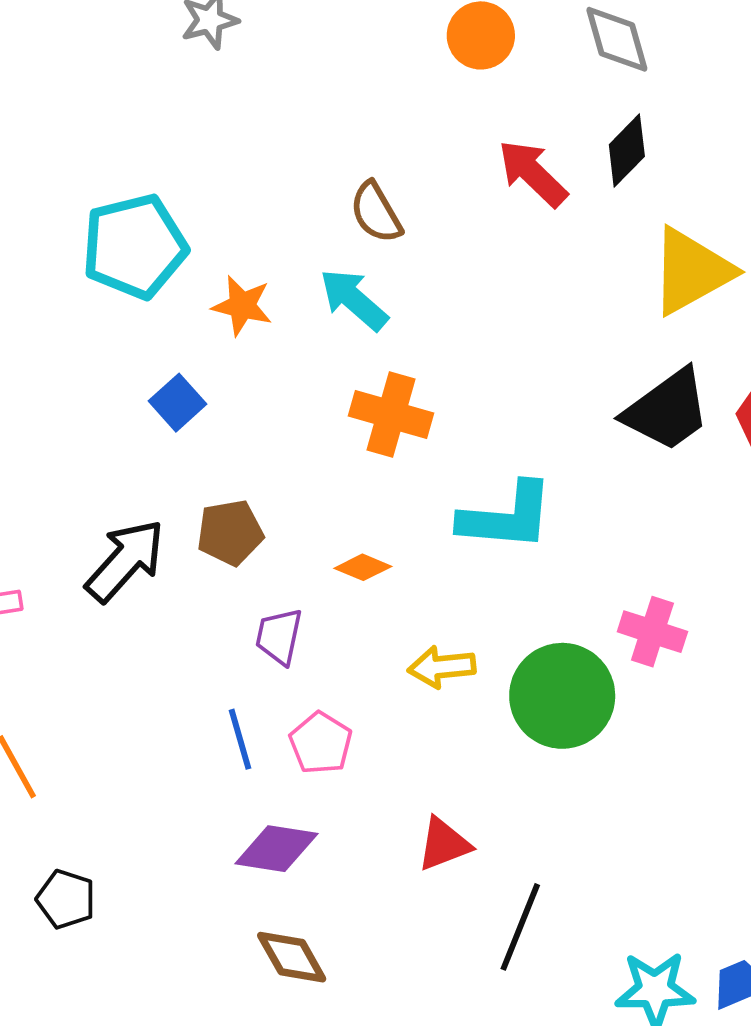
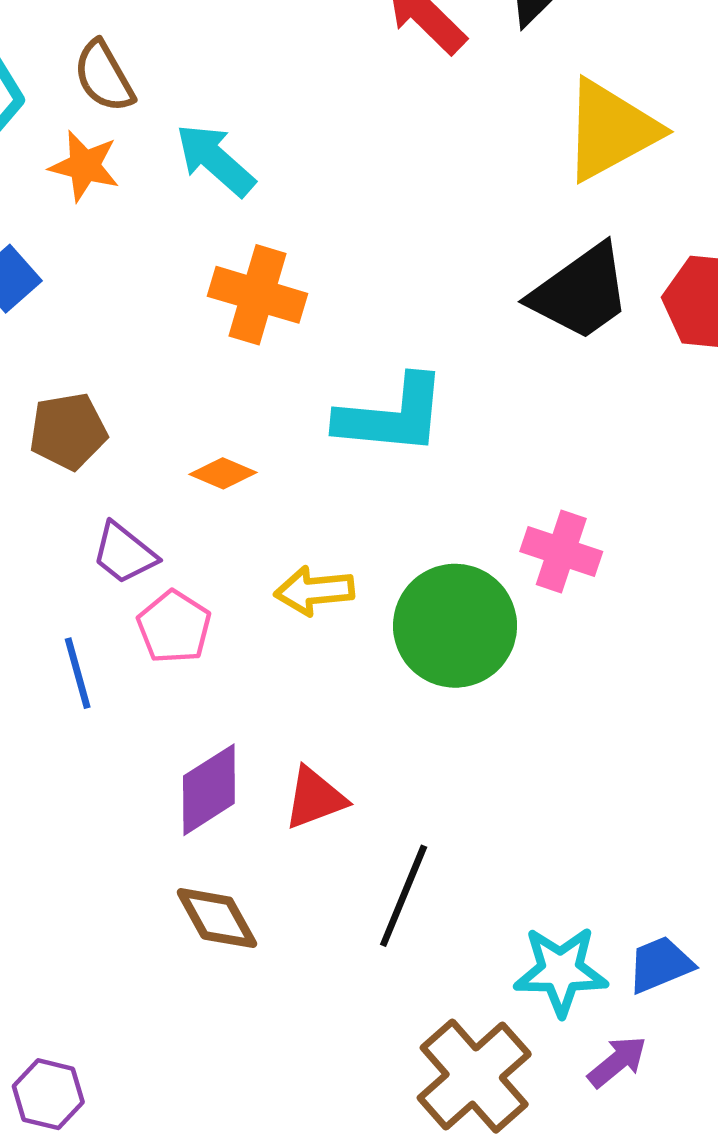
brown semicircle: (376, 212) -> (104, 76), moved
purple trapezoid: (279, 636) -> (124, 553), turned -64
pink pentagon: (321, 743) -> (174, 627), moved
purple diamond: (276, 849) -> (209, 790), moved, turned -42
brown diamond: (292, 957) -> (217, 918), moved

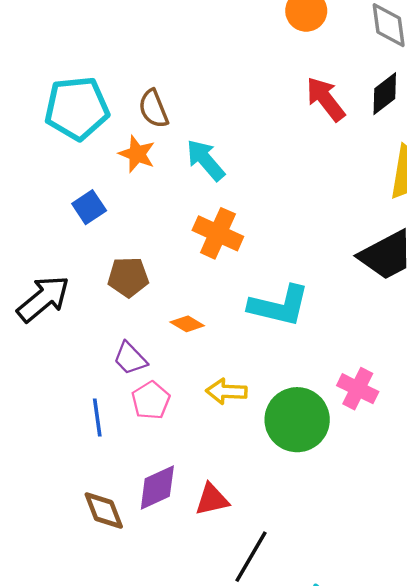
brown pentagon: (68, 431) -> (128, 277), moved
brown diamond: (217, 918) -> (104, 510), moved

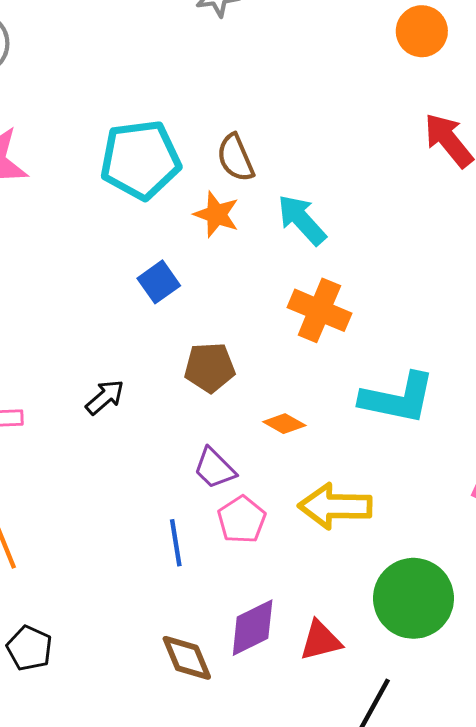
black arrow: (43, 299) -> (105, 397), size x0.6
yellow arrow: (226, 391) -> (335, 506), size x1.4
green circle: (297, 420) -> (413, 598), moved

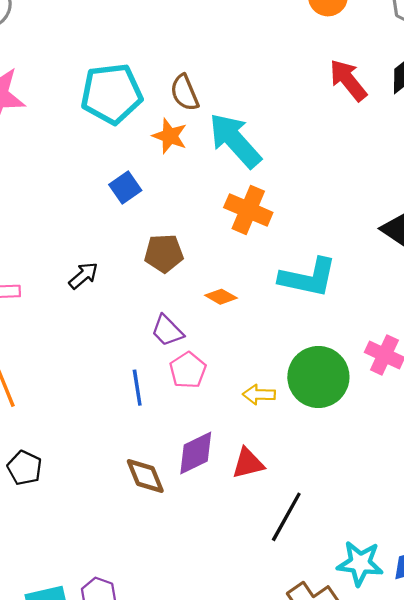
cyan arrow: (302, 220) -> (235, 140), size x1.4
yellow arrow: (335, 506) -> (259, 395), moved, size x0.6
green circle: (413, 598) -> (318, 377), moved

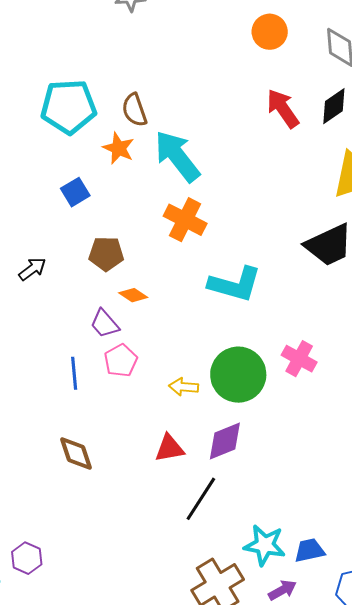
orange diamond: (221, 297) -> (133, 295), moved
purple diamond: (196, 453) -> (225, 441), moved

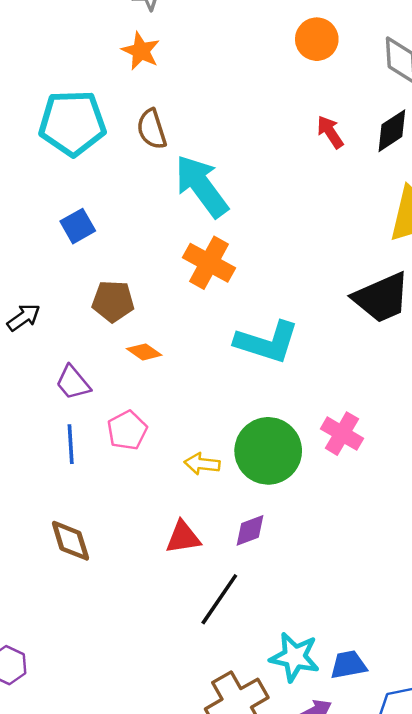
red arrow: (283, 108) -> (330, 132), size x0.7
orange star: (119, 148) -> (141, 51), moved
purple trapezoid: (105, 324) -> (73, 383), moved
purple diamond: (225, 441) -> (250, 530), size x0.7

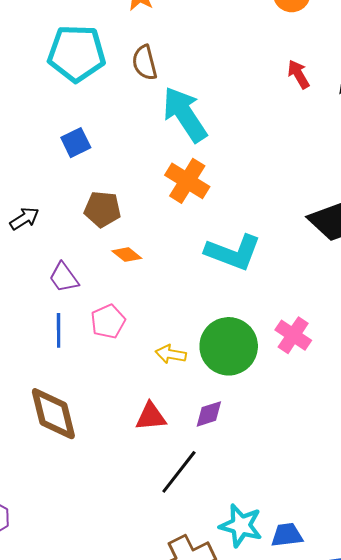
brown diamond: (70, 541) -> (53, 414), size x1.4

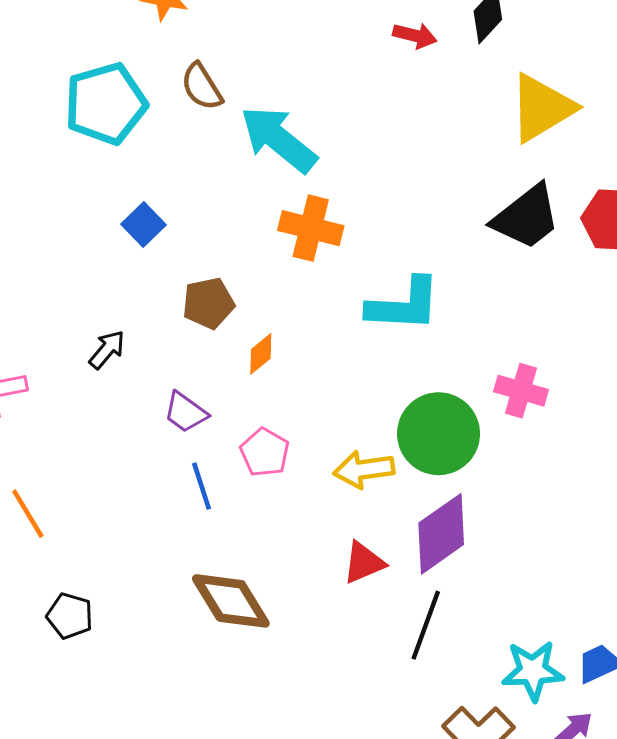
red arrow: (299, 74) -> (415, 36), turned 152
orange diamond: (127, 255) -> (261, 354), turned -60
yellow arrow: (171, 354) -> (364, 469), size x1.4
purple diamond: (209, 414) -> (441, 534), size x1.8

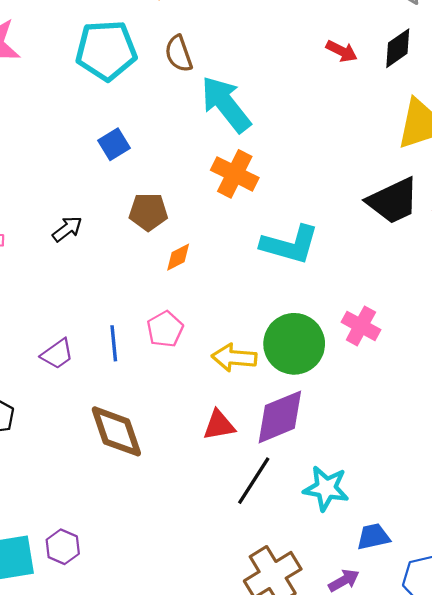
purple trapezoid: (186, 412) -> (57, 354), moved, turned -84
cyan star: (533, 671) -> (326, 488), moved

